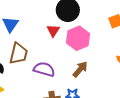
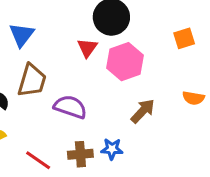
brown arrow: (80, 69) -> (143, 111), moved

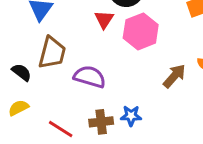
brown arrow: (143, 111) -> (174, 76), moved

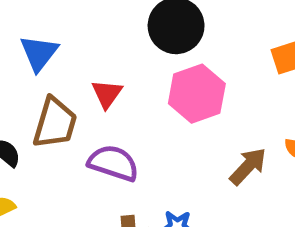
red triangle: (104, 19) -> (107, 94), moved

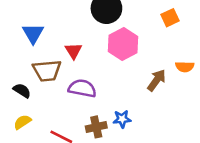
brown trapezoid: (55, 123) -> (47, 71), turned 76

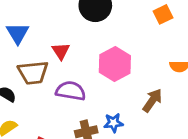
pink hexagon: (123, 44) -> (115, 64), moved
brown arrow: (157, 80) -> (152, 100), moved

